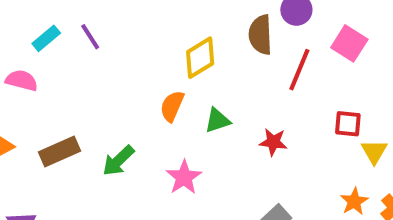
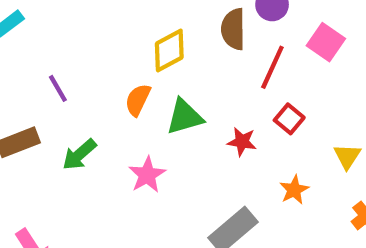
purple line: (90, 37) -> (58, 88), moved
green triangle: (217, 120) -> (185, 117), size x1.4
red square: (348, 124) -> (289, 119), moved, turned 32
orange star: (354, 201) -> (294, 190), moved

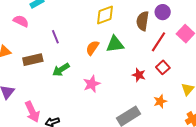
yellow diamond: (169, 50) -> (105, 15), moved
green triangle: (185, 117) -> (115, 44), moved

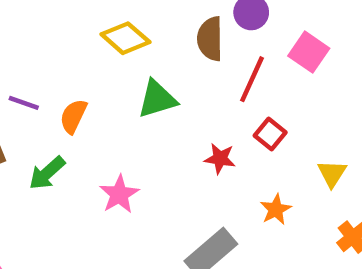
yellow diamond: (105, 15) -> (125, 38), turned 70
purple line: (55, 37) -> (24, 103), turned -40
orange semicircle: (92, 48) -> (73, 116), moved

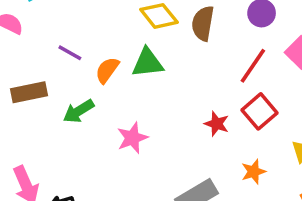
brown semicircle: (210, 39) -> (203, 23), moved
green triangle: (157, 99) -> (148, 63), moved
red square: (270, 134) -> (260, 111), size x1.4

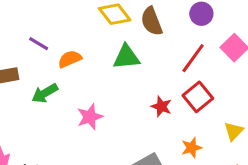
brown semicircle: (203, 23) -> (152, 21), turned -32
green triangle: (148, 63) -> (126, 57), moved
orange semicircle: (107, 70) -> (70, 59), turned 30

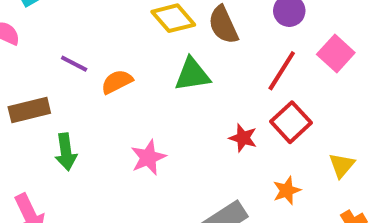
green arrow: (45, 93) -> (66, 152), moved, turned -64

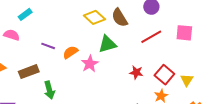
pink square: (336, 54) -> (184, 33), moved, turned -30
red line: (282, 71) -> (151, 37), turned 35
red square: (291, 122) -> (164, 75), moved
pink star: (148, 157) -> (90, 64), moved

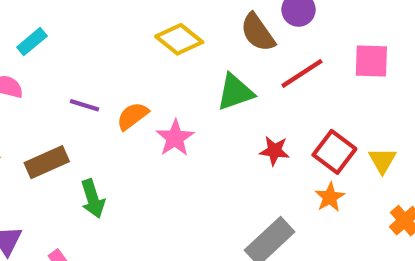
brown semicircle: (120, 18) -> (258, 32), moved
green triangle: (107, 44) -> (235, 92), moved

